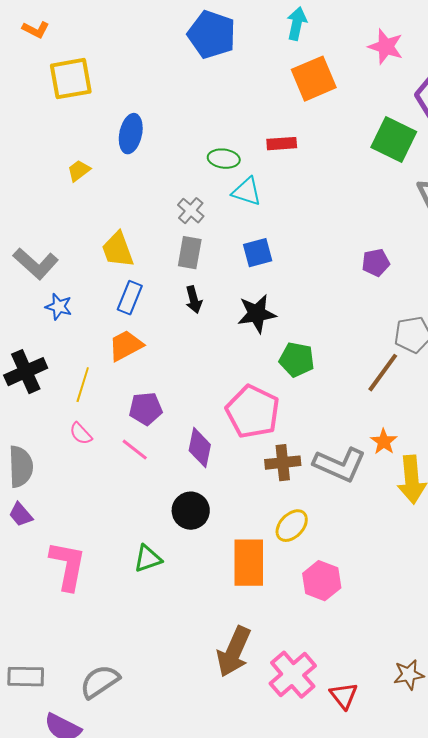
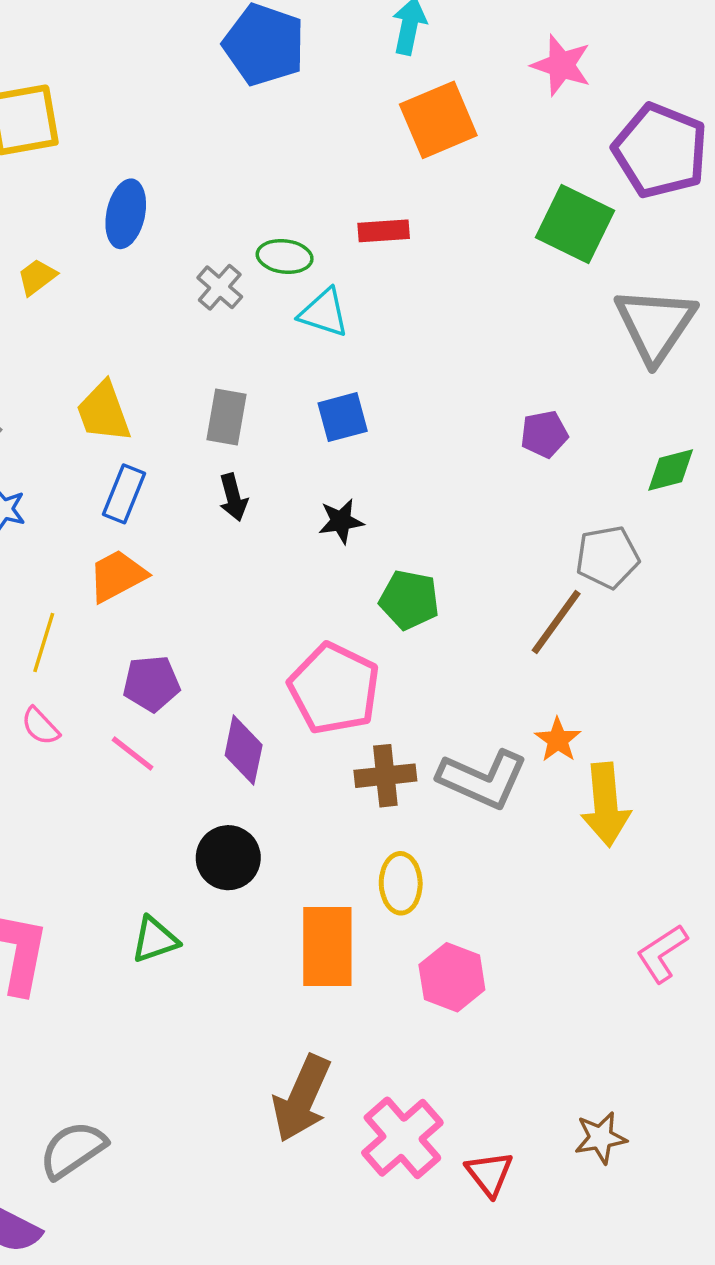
gray cross: (191, 211) -> (220, 287), moved
black star: (257, 314) -> (341, 521), size x0.7
yellow ellipse: (292, 526) -> (401, 883), turned -44

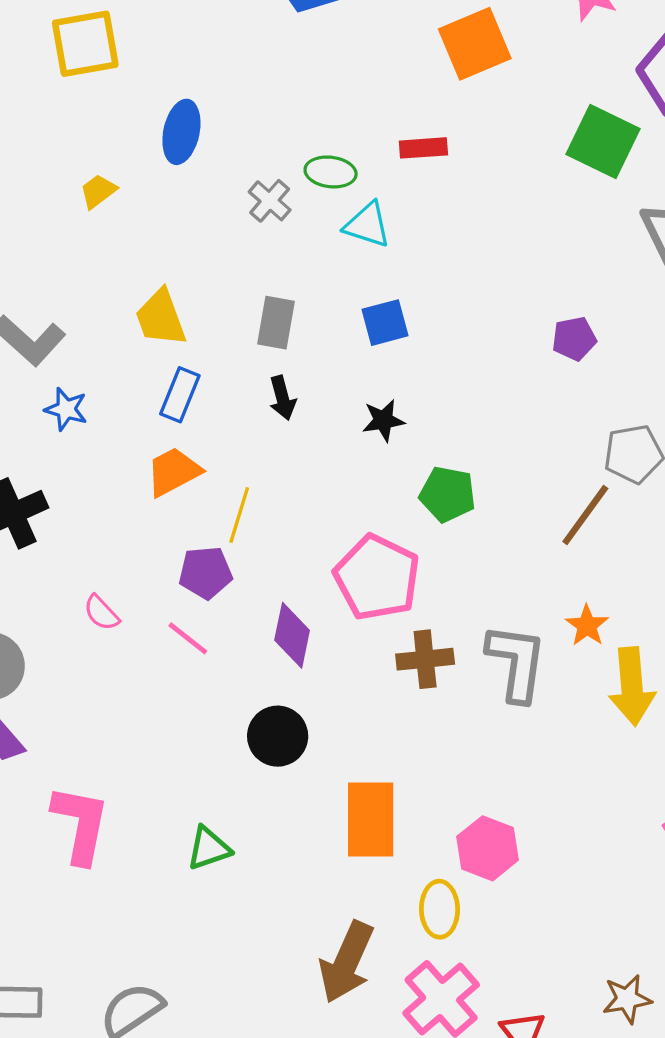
yellow line: (44, 642) -> (239, 515), moved
gray L-shape: (483, 779) -> (516, 662), turned -106
yellow ellipse: (401, 883) -> (439, 909), moved
green triangle: (155, 940) -> (209, 848), moved

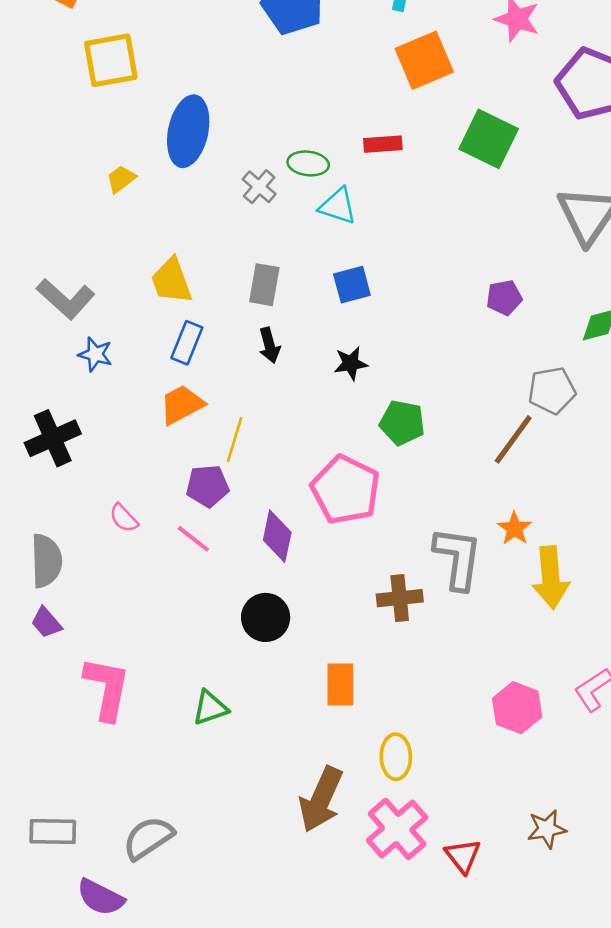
blue ellipse: (181, 132) -> (188, 131), size x1.4
green square: (603, 142) -> (489, 139), moved
brown cross: (425, 659) -> (400, 598), moved
orange rectangle: (371, 819) -> (340, 685), size x0.7
pink hexagon: (488, 848) -> (517, 708), moved

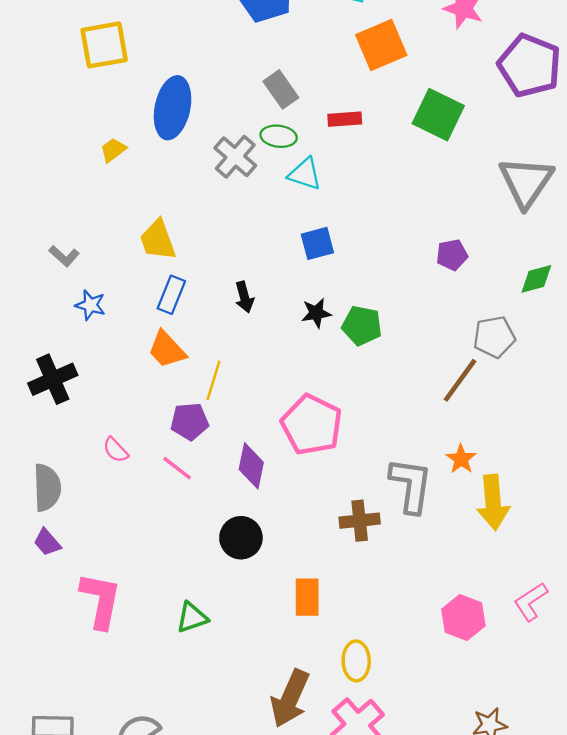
gray cross: (259, 187) -> (235, 157), size x1.4
gray rectangle: (264, 285) -> (281, 89), moved, turned -45
gray L-shape: (66, 299) -> (64, 256), size x0.6
orange trapezoid: (182, 405) -> (167, 350), turned -105
green pentagon: (402, 423) -> (362, 326), moved

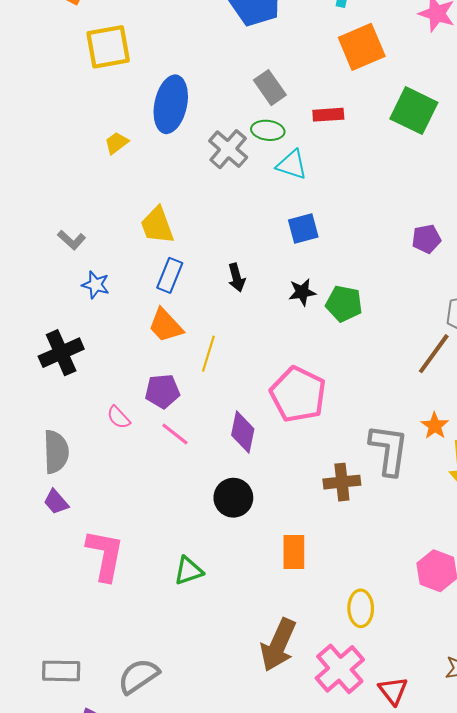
purple pentagon: (190, 421) -> (162, 391), moved
yellow ellipse: (356, 661) -> (361, 608), moved

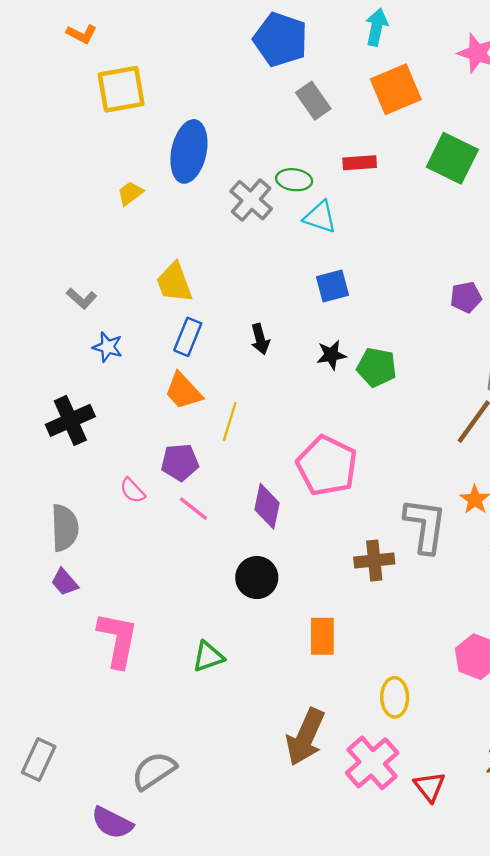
gray rectangle: (270, 88) -> (313, 101), moved
gray rectangle: (61, 671) -> (39, 759), moved, turned -66

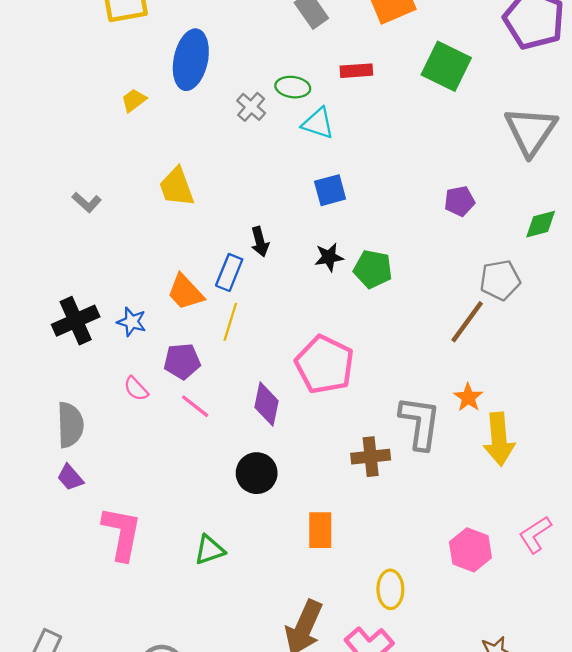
gray cross: (251, 200) -> (251, 107), size x0.7
blue rectangle: (188, 337) -> (229, 272), moved
blue star: (108, 347) -> (132, 322), moved

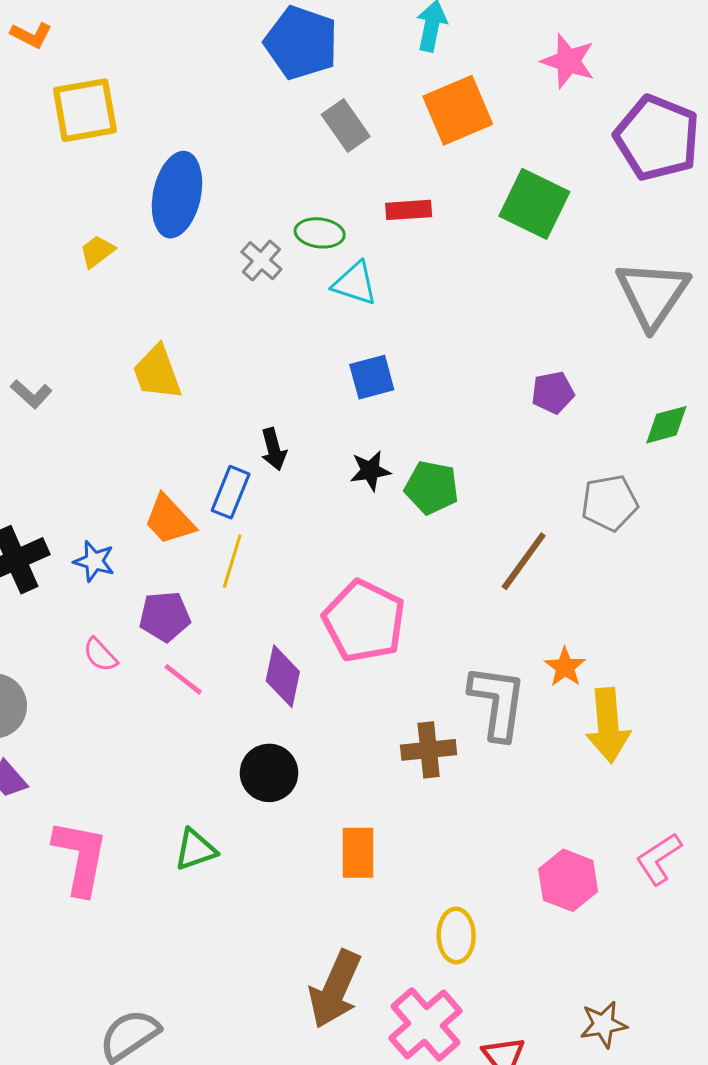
brown line: (467, 322) -> (524, 561), moved
green triangle: (209, 550) -> (195, 850), moved

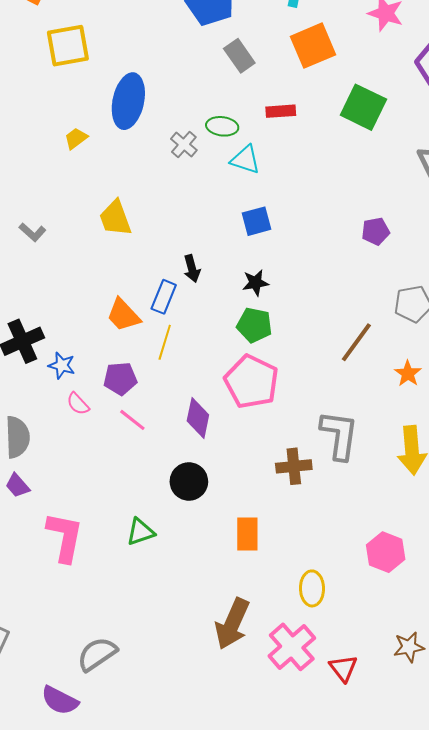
green pentagon: (432, 488) -> (254, 325), moved
blue star: (94, 561) -> (62, 365), moved
orange star: (565, 667) -> (408, 374), moved

